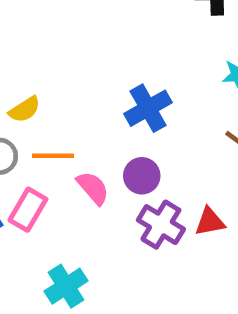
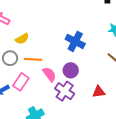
blue cross: (148, 108) -> (75, 41), turned -36
purple cross: (161, 225) -> (65, 91), moved

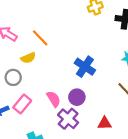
orange line: (33, 59) -> (40, 38), moved, turned 36

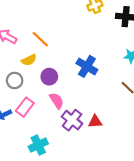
purple circle: (77, 97) -> (49, 77), moved
red triangle: (105, 123) -> (95, 122), moved

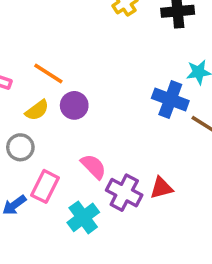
blue cross: (87, 66) -> (170, 99), moved
purple circle: (49, 77) -> (74, 105), moved
cyan cross: (38, 145) -> (83, 217), moved

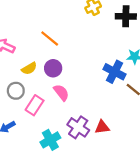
orange line: (48, 74) -> (50, 38), moved
pink semicircle: (93, 166) -> (61, 93), moved
pink rectangle: (45, 186) -> (35, 105), moved

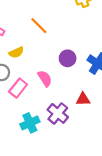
purple circle: (53, 68) -> (68, 58), moved
red triangle: (102, 127) -> (83, 99), moved

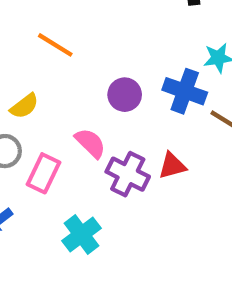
purple cross: (58, 113) -> (128, 174), moved

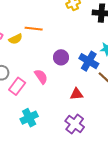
orange line: (55, 45) -> (34, 29), turned -36
yellow semicircle: (24, 106) -> (16, 39), moved
purple cross: (128, 174) -> (75, 124), moved

